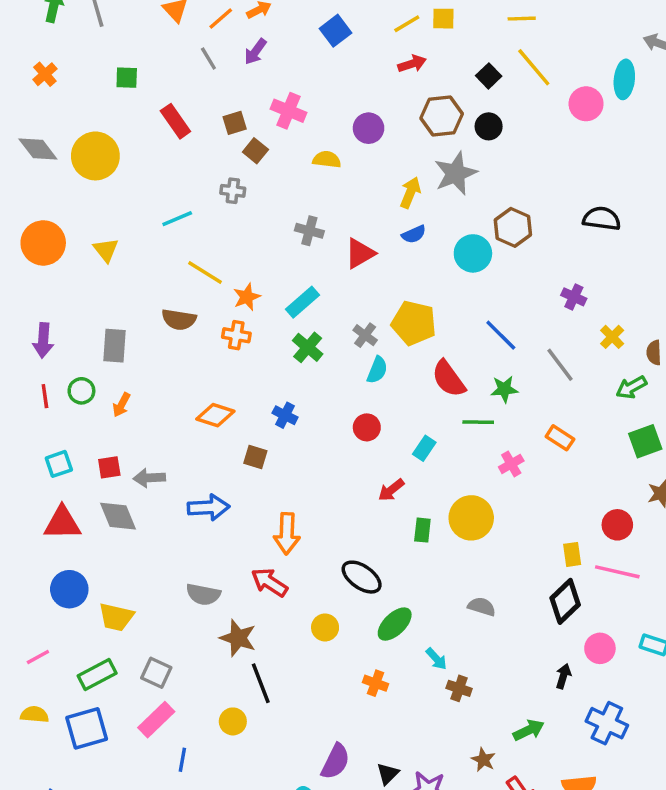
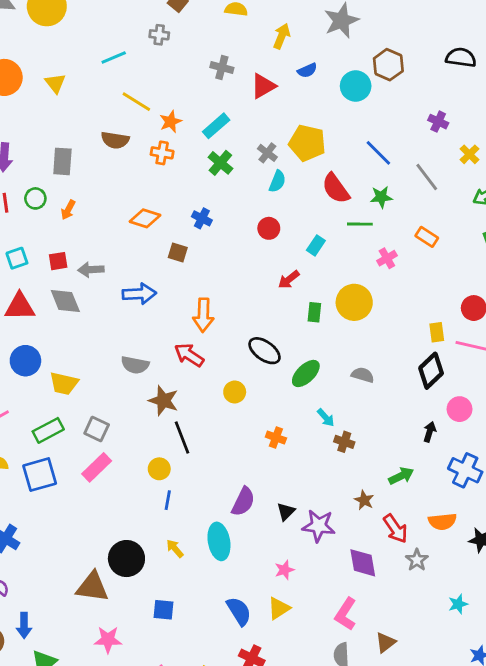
yellow arrow: (410, 193) -> (282, 36), moved
green ellipse: (395, 624) -> (306, 373), moved
blue line: (182, 760) -> (168, 500), moved

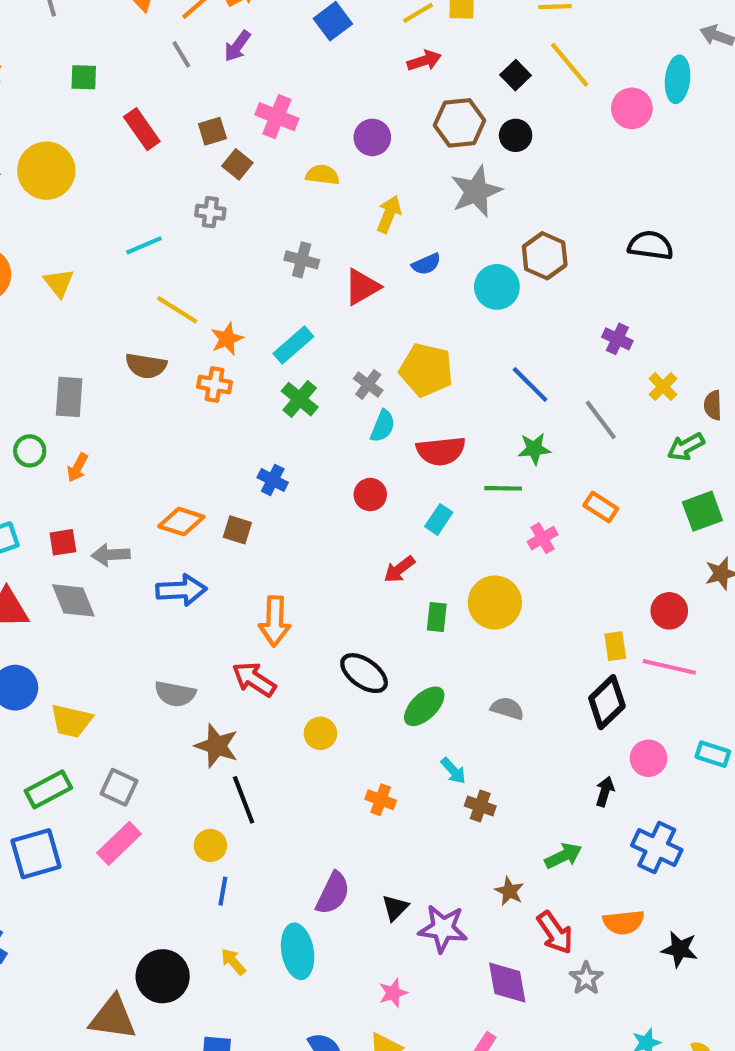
red semicircle: (336, 188) -> (441, 451), moved, turned -60
orange diamond: (145, 218) -> (181, 522), moved

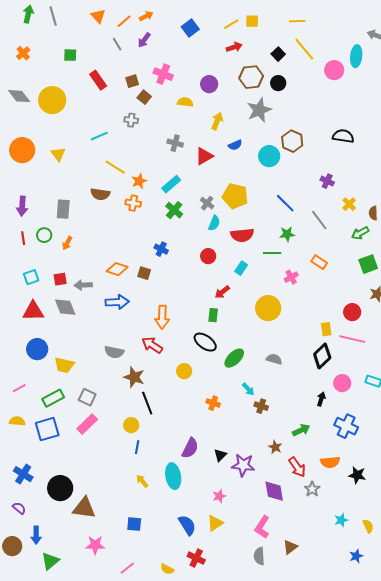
green rectangle: (437, 617) -> (213, 315), moved
black circle: (163, 976) -> (60, 488), moved

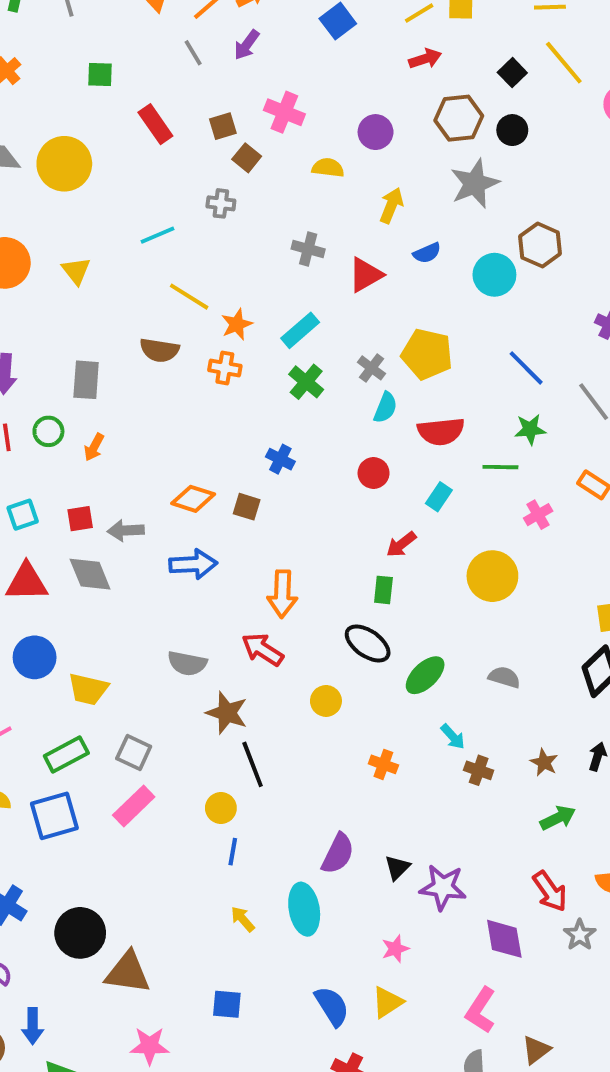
brown star: (275, 447) -> (544, 762), moved

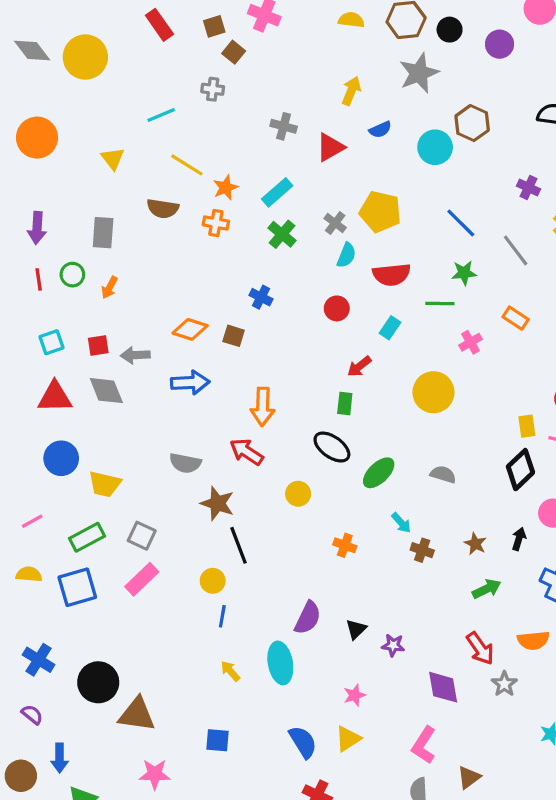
purple circle: (376, 132) -> (500, 44), moved
yellow semicircle: (328, 168) -> (351, 20), moved
yellow triangle: (76, 271) -> (113, 159), moved
purple star: (443, 887) -> (393, 645), size x0.6

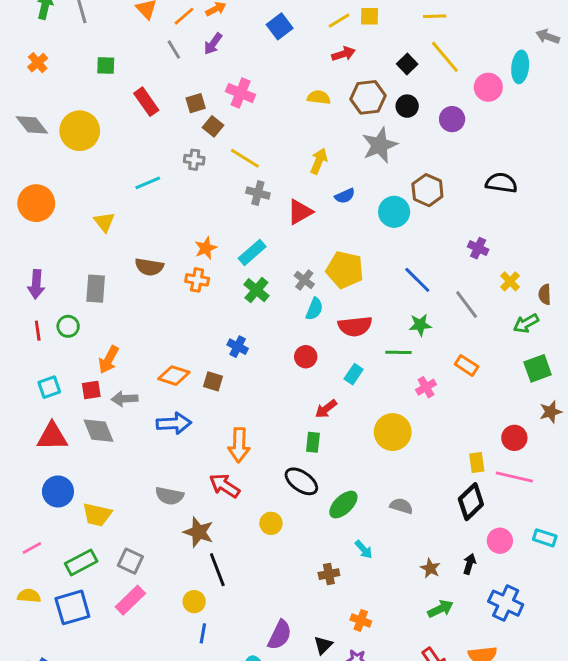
yellow line: (187, 165) -> (245, 158), moved
orange arrow: (110, 287) -> (109, 360), moved, size x1.4
orange cross: (345, 545) -> (361, 620), moved
brown cross: (422, 550) -> (329, 574), moved, turned -30

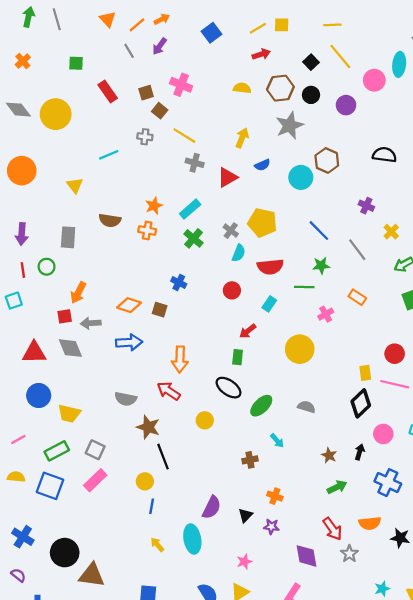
cyan square: (49, 387) -> (14, 301), moved
blue square: (72, 607) -> (50, 486), turned 36

